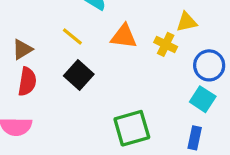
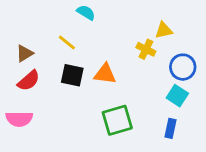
orange triangle: (124, 36) -> (105, 74), moved
black square: (79, 75) -> (72, 75), turned -30
red semicircle: (27, 82) -> (29, 81), turned 40

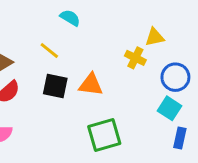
blue rectangle: (170, 128) -> (180, 138), moved

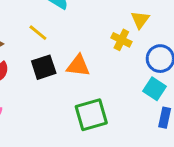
yellow triangle: (155, 37) -> (140, 20), turned -42
black square: (55, 86) -> (44, 67), turned -30

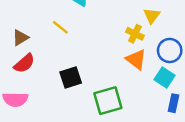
orange triangle: (78, 66) -> (136, 59), moved, turned 30
black square: (44, 67) -> (71, 77), moved

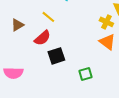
red semicircle: (24, 63) -> (42, 38), moved
green square: (108, 101) -> (85, 74), size x0.6

